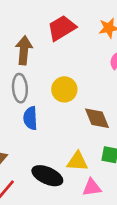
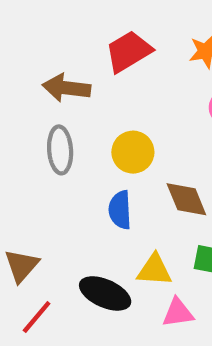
brown arrow: (24, 50) -> (66, 88), turned -88
blue semicircle: (30, 118) -> (120, 210), moved

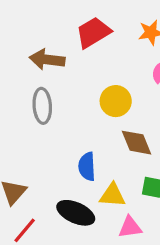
yellow circle: (133, 152) -> (116, 101), moved
blue semicircle: (120, 210) -> (87, 167), moved

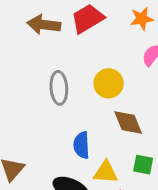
brown arrow: (47, 60) -> (44, 25), moved
gray ellipse: (42, 106) -> (59, 88), moved

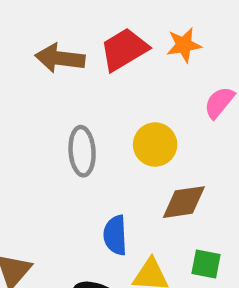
orange star: (142, 19) -> (184, 45), moved
brown diamond: (128, 123) -> (184, 202), turned -76

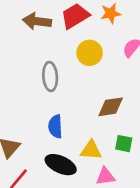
yellow circle: (155, 145) -> (90, 53), moved
blue semicircle: (115, 235) -> (55, 126), moved

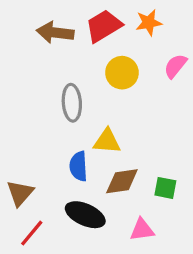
brown diamond: (111, 107) -> (122, 181), moved
yellow triangle: (91, 150) -> (107, 141), moved

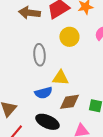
blue semicircle: (79, 166) -> (43, 93), turned -102

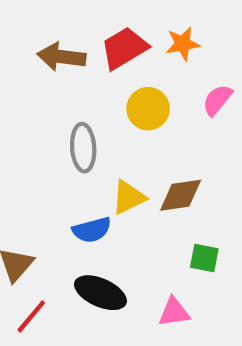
yellow triangle: (60, 78) -> (129, 197), turned -30
brown diamond: (69, 102) -> (181, 195), moved

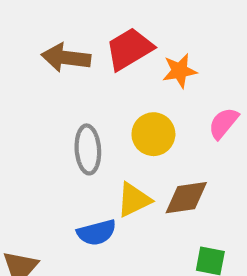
orange star: (183, 44) -> (180, 71), moved
pink semicircle: (217, 100) -> (223, 123), moved
yellow circle: (148, 109) -> (153, 134), moved

